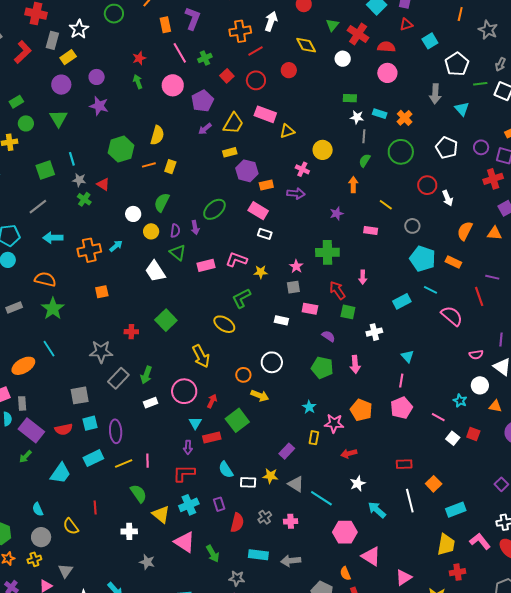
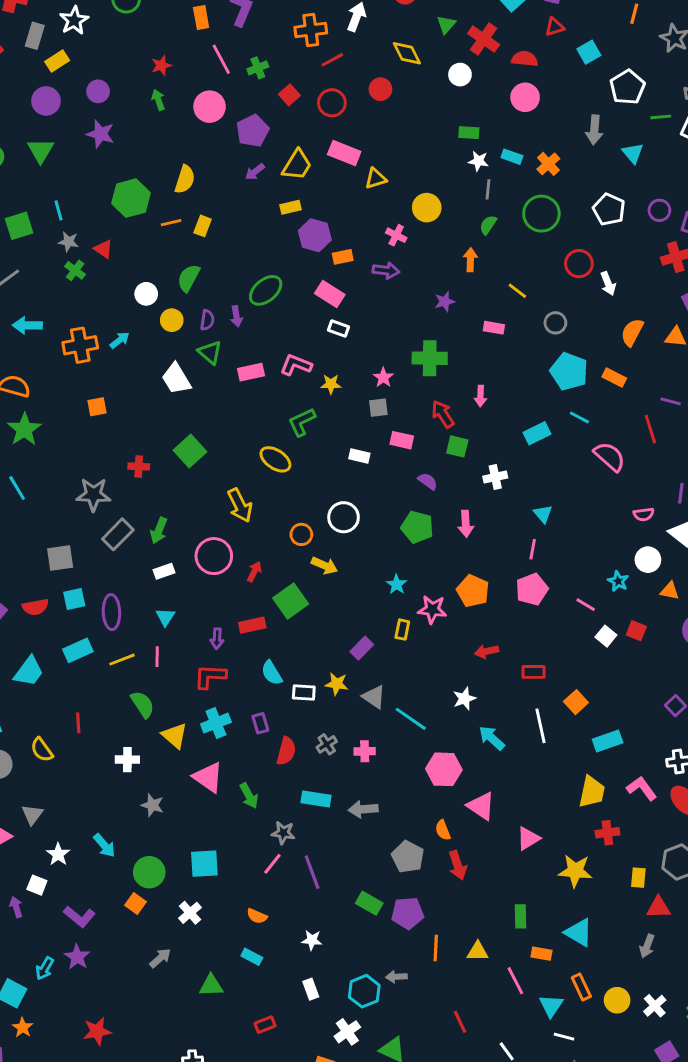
cyan triangle: (195, 423) -> (165, 617), moved
red arrow: (349, 453) -> (487, 651), moved

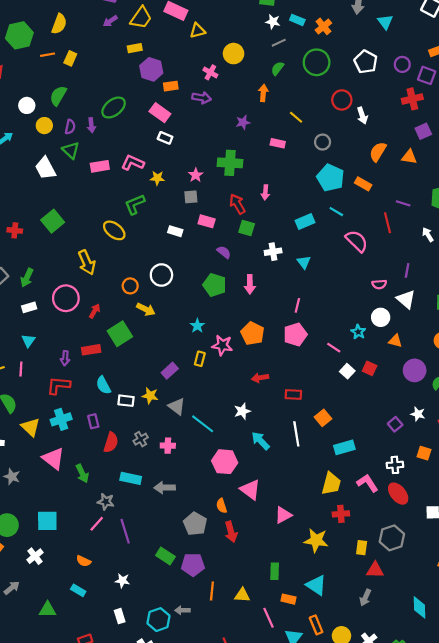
gray line: (488, 189) -> (279, 43), turned 56
cyan triangle: (543, 514) -> (304, 262), moved

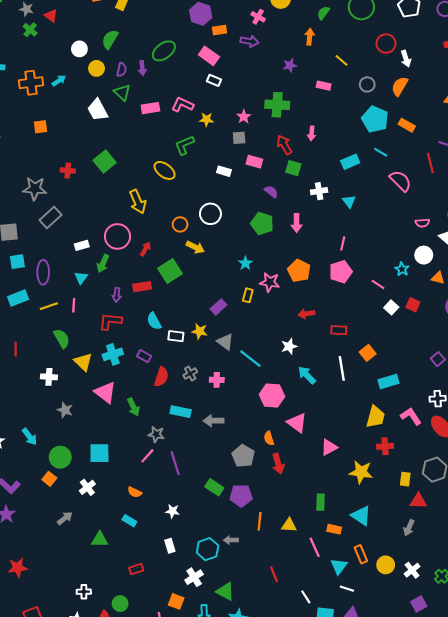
orange semicircle: (378, 152) -> (400, 86), moved
green arrow: (27, 278) -> (103, 264), moved
purple rectangle: (93, 421) -> (144, 356), turned -48

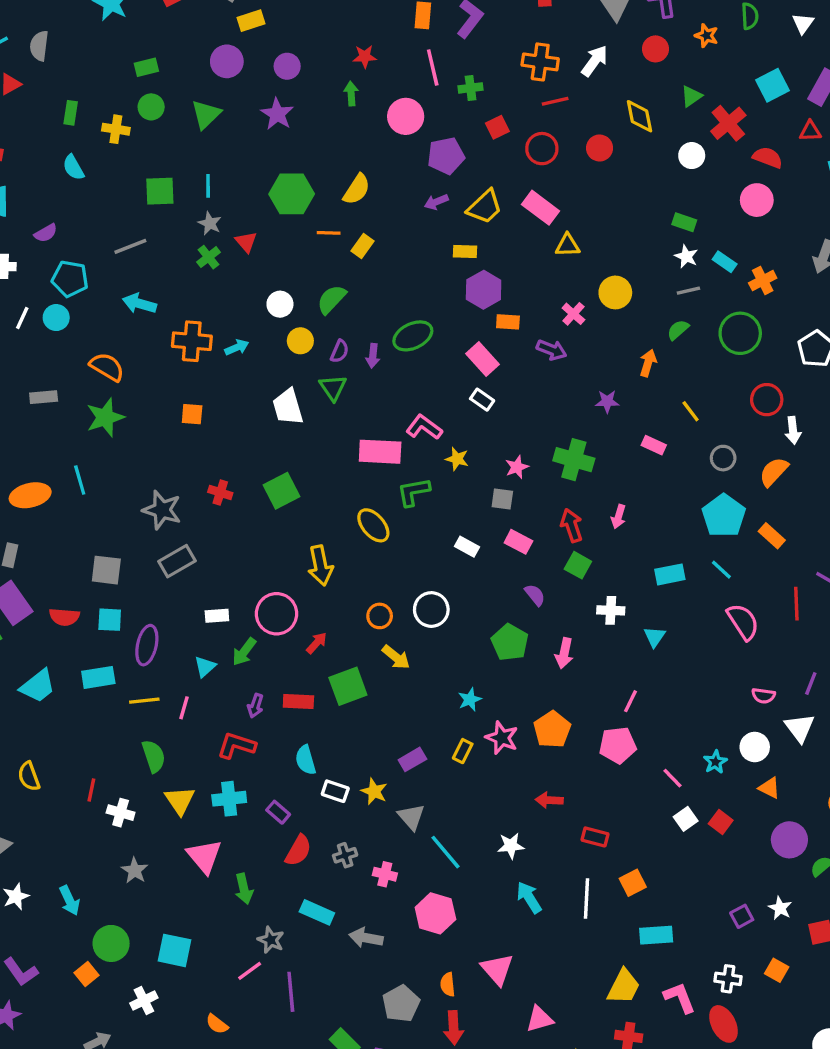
pink rectangle: (150, 108) -> (380, 452), moved, size x1.4
red line: (16, 349) -> (91, 790), moved
pink hexagon: (272, 395) -> (435, 913), moved

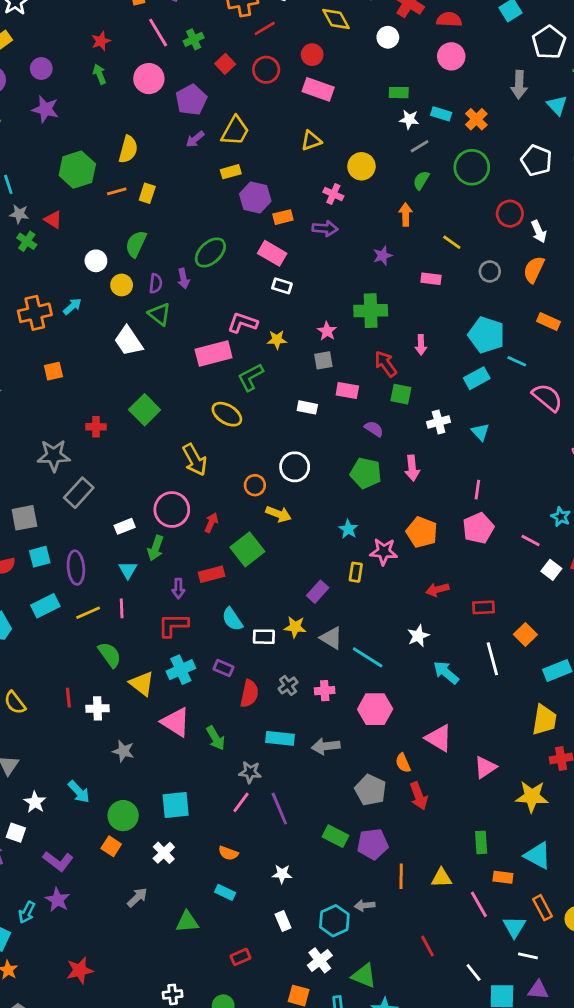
pink rectangle: (541, 208) -> (318, 89), moved
cyan pentagon: (724, 516) -> (486, 335), moved

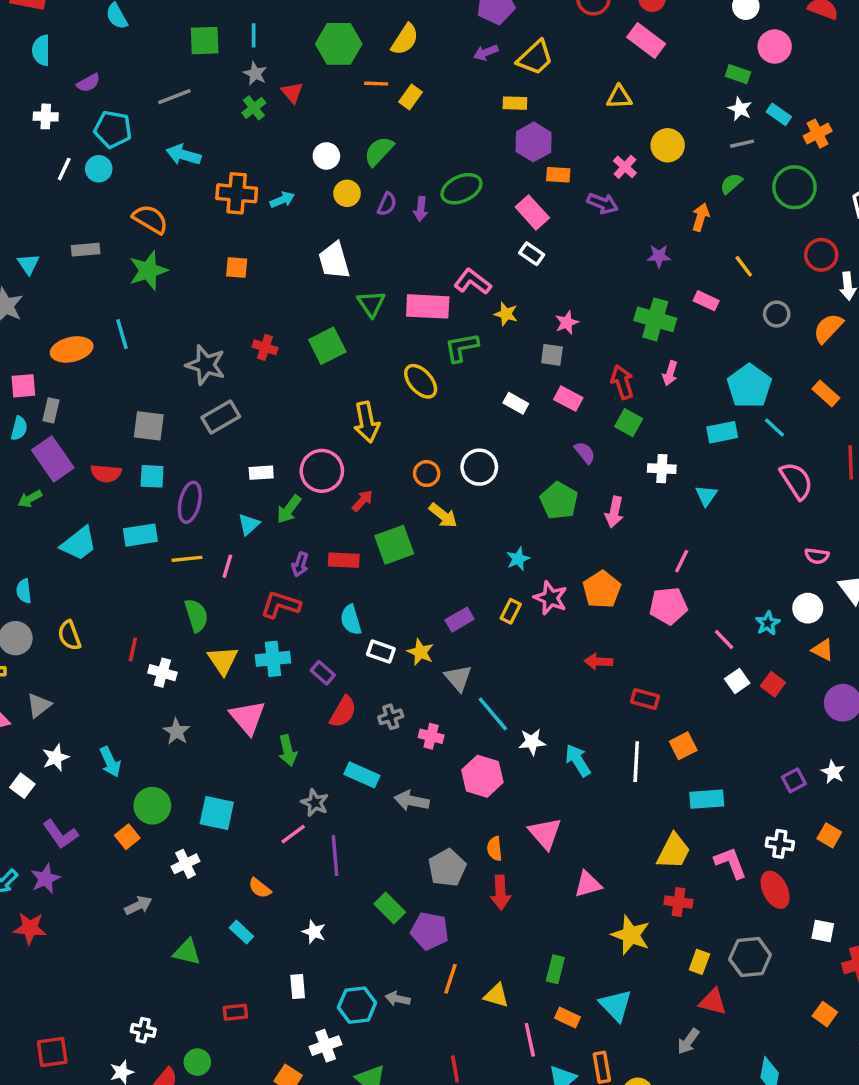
pink circle: (451, 56) -> (775, 46), moved
green cross: (371, 311) -> (655, 319), moved
green triangle: (160, 314) -> (371, 304), moved
white star: (418, 636) -> (532, 742), moved
red star: (80, 970) -> (30, 928), moved

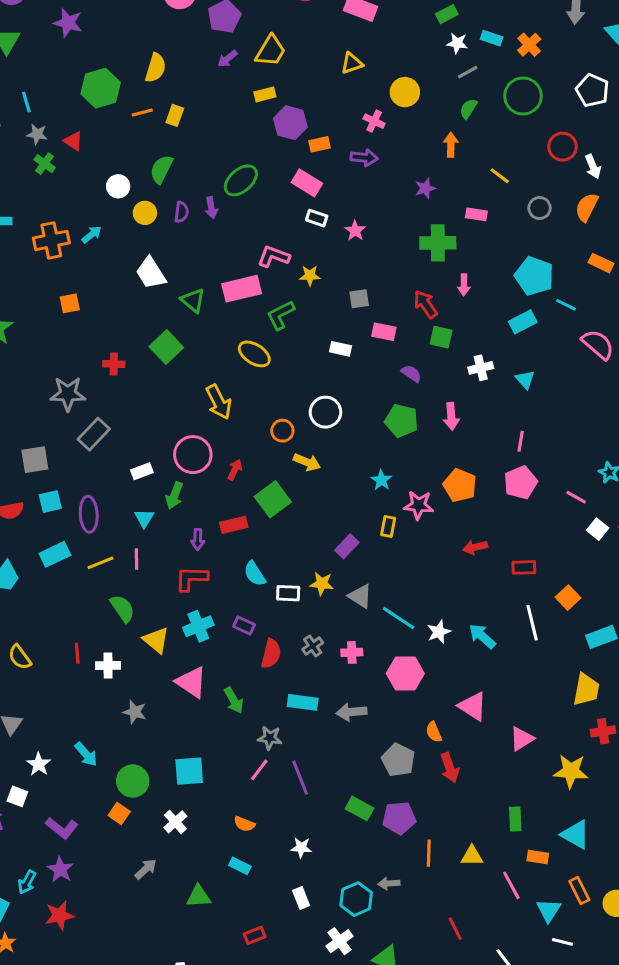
green rectangle: (738, 74) -> (447, 14), turned -30
pink star: (567, 323) -> (355, 231), moved

